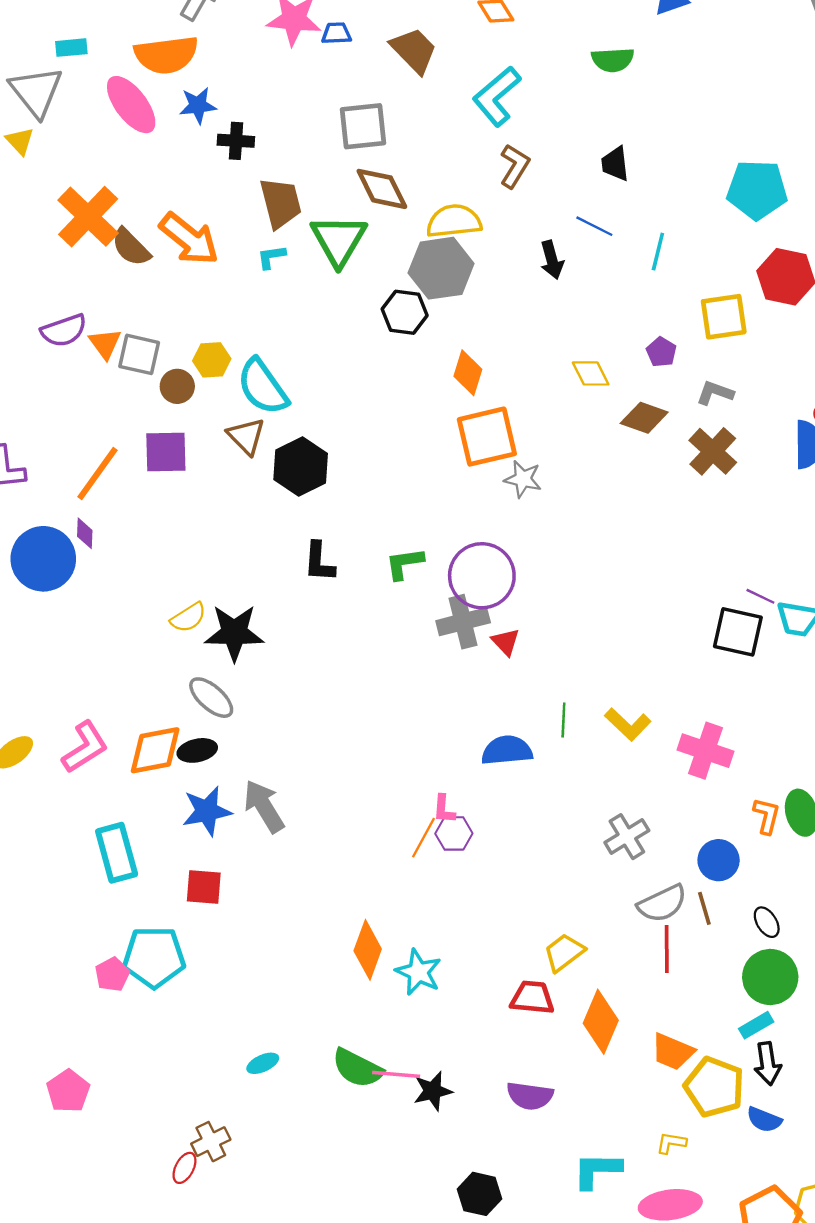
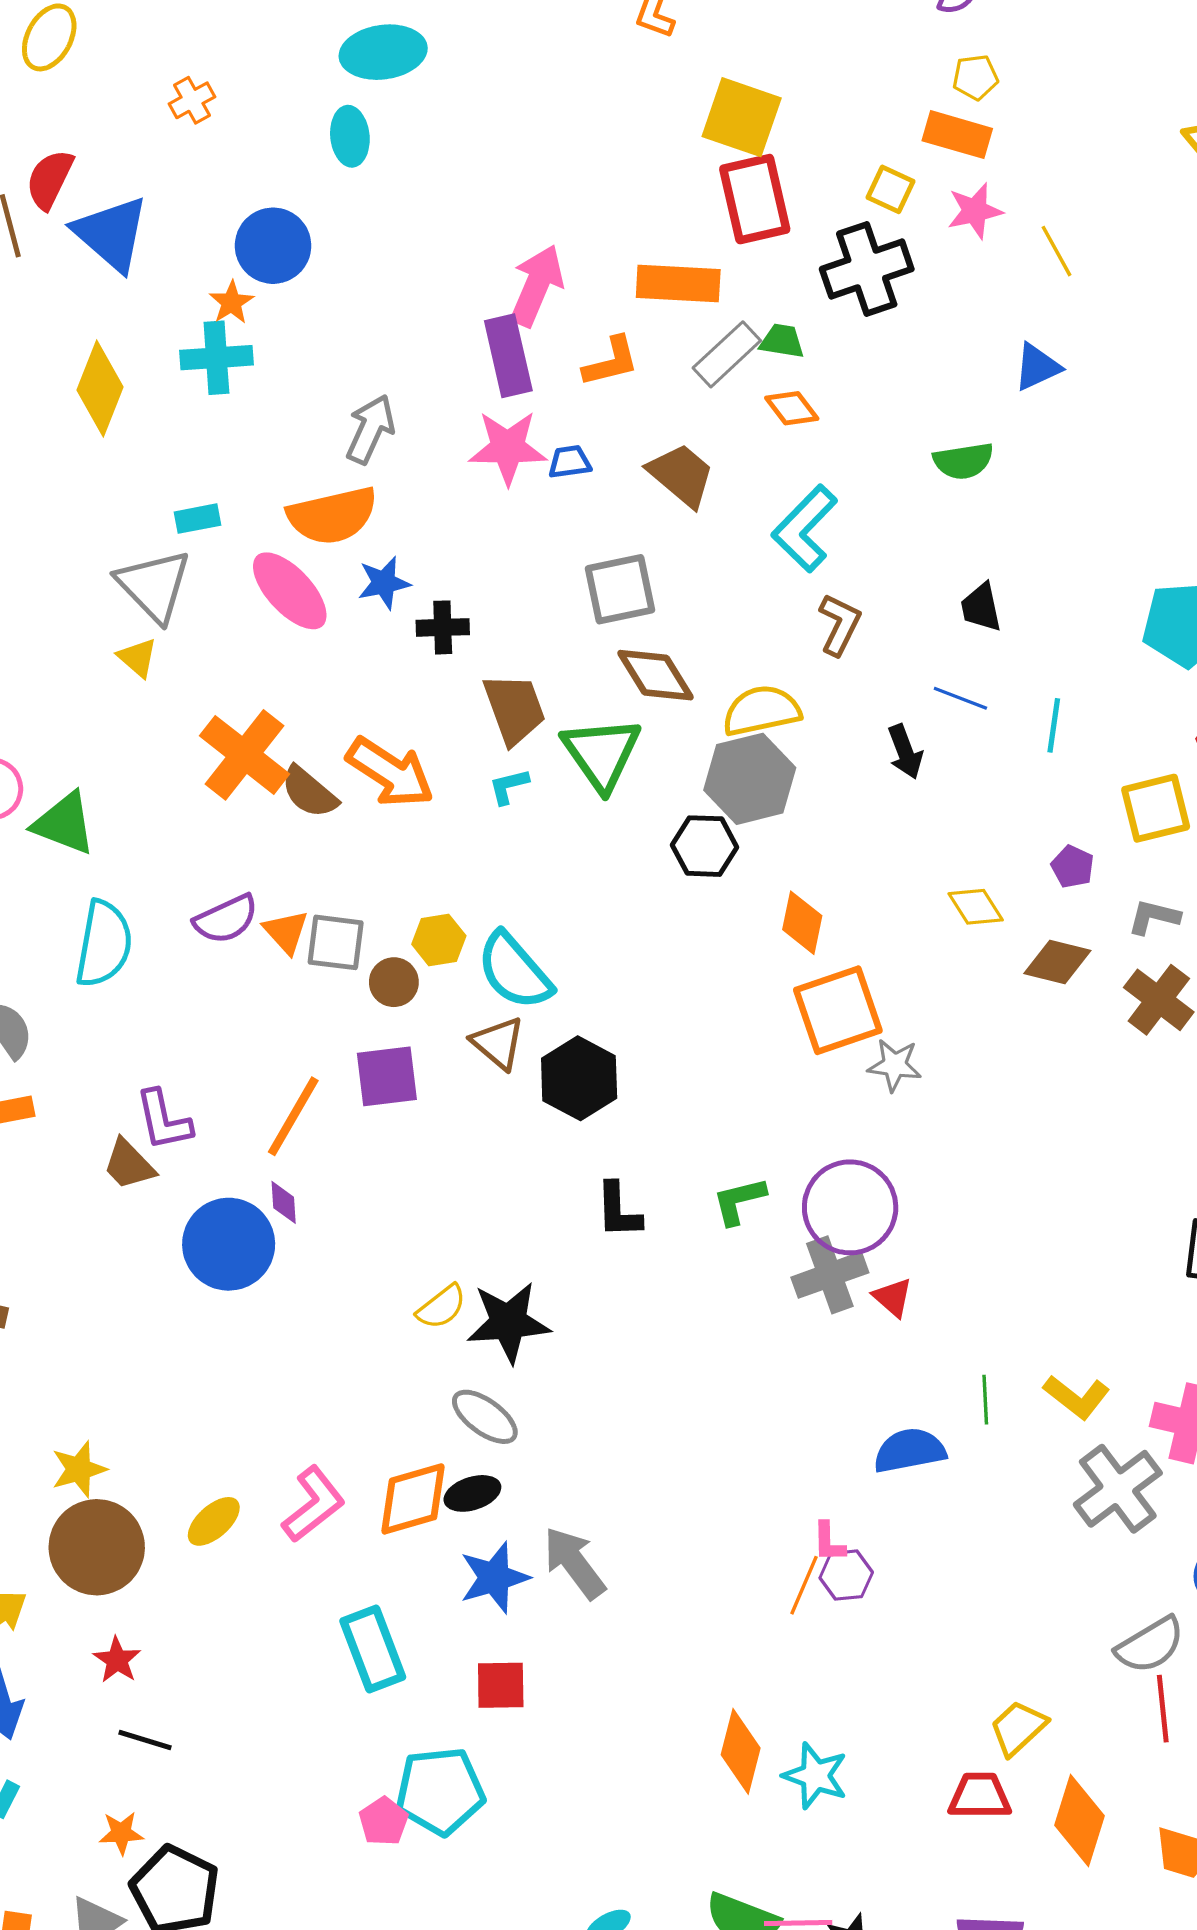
gray cross: (627, 837) -> (1118, 1489), moved, size x1.4

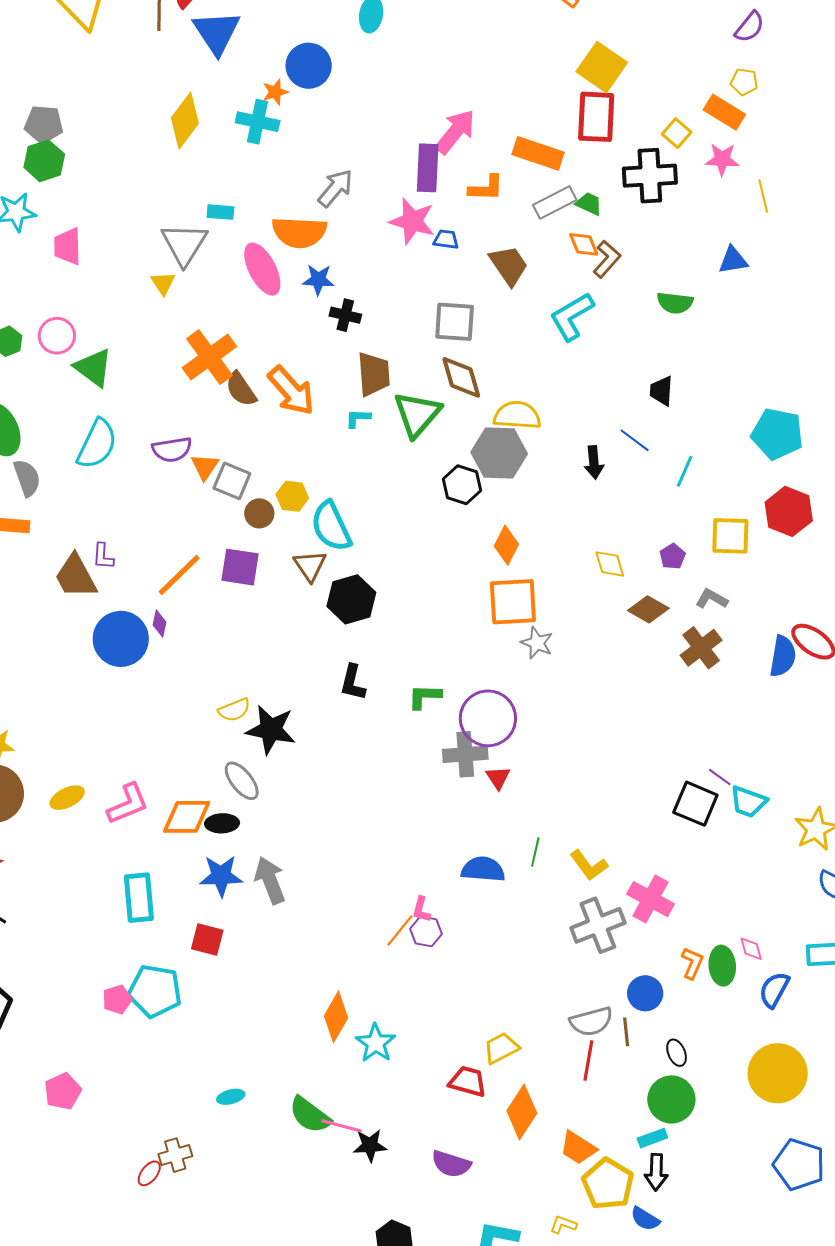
brown L-shape: (840, 624) -> (607, 259), moved
purple L-shape: (164, 1120) -> (103, 556), size x0.7
brown trapezoid: (129, 1164) -> (76, 576), size x1.4

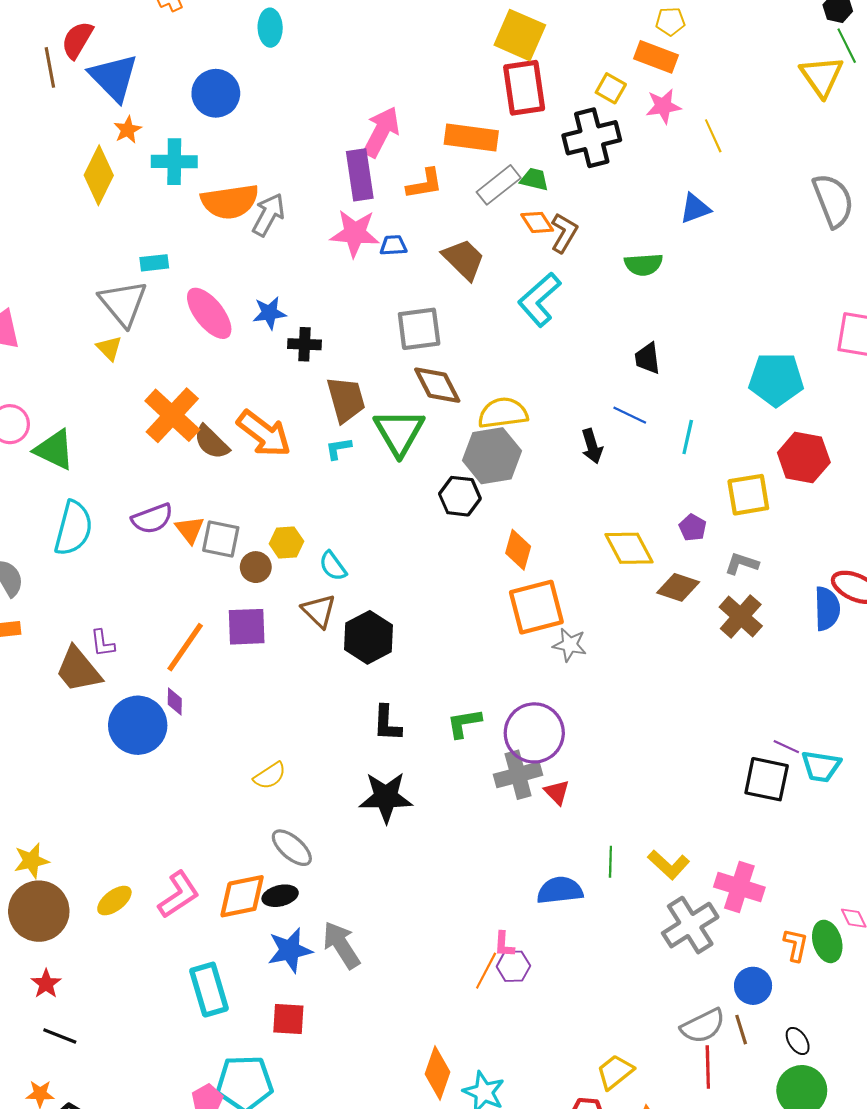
orange star: (275, 92) -> (128, 130), moved
orange semicircle: (299, 232) -> (230, 202), moved
cyan semicircle: (331, 526) -> (333, 566), size x0.6
yellow diamond: (610, 564) -> (629, 548), size x1.4
black star: (271, 730) -> (386, 797), moved

